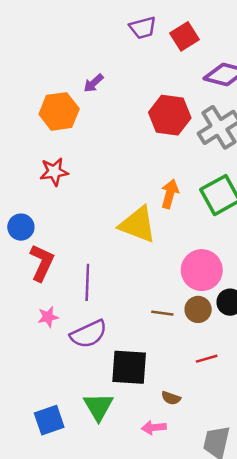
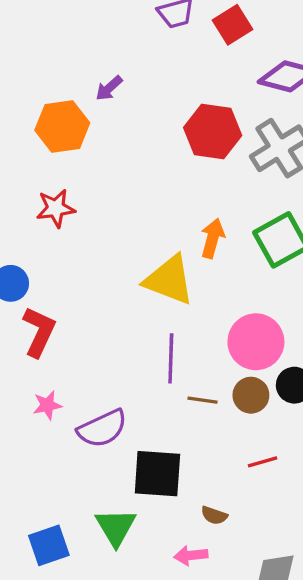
purple line: (87, 282) -> (171, 358), moved

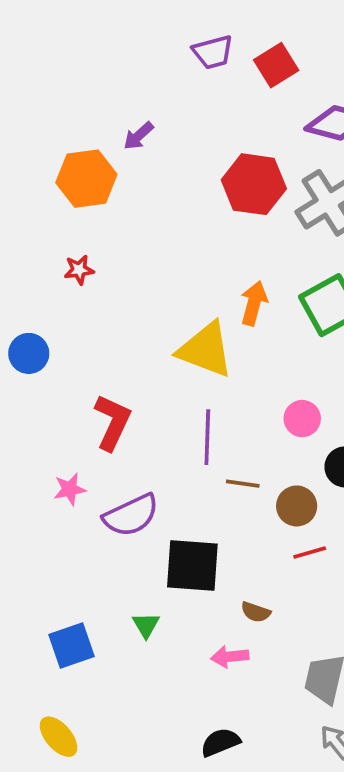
red star: (56, 208) -> (79, 270), size x0.7
red L-shape: (39, 332) -> (112, 422), moved
pink circle: (256, 342) -> (302, 419), size x0.6
brown circle: (251, 395) -> (297, 506), moved
green triangle: (116, 527) -> (146, 625), size x0.6

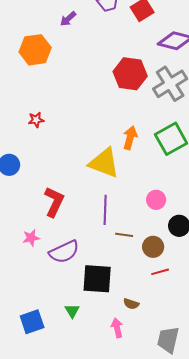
purple arrow: (139, 136) -> (68, 19), moved
orange hexagon: (86, 179) -> (35, 50), moved
pink arrow: (230, 657) -> (117, 328), turned 84

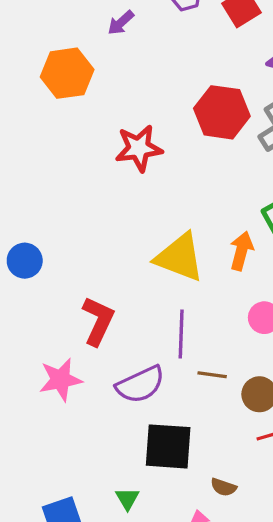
red star: (36, 120) -> (139, 148), moved, size x1.8
orange arrow: (130, 138) -> (241, 251), moved
pink star: (31, 238) -> (61, 380), size x1.5
purple semicircle: (64, 252) -> (140, 384), moved

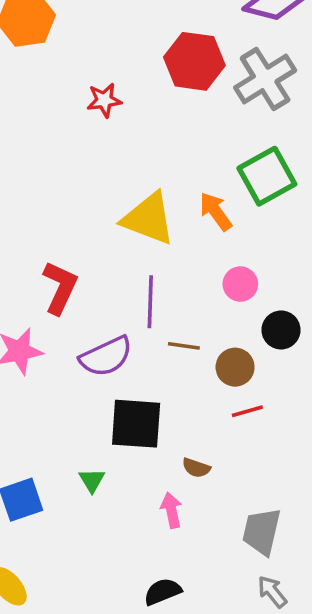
red star: (139, 148) -> (104, 100), size x0.7
orange arrow: (241, 251) -> (216, 212), turned -51

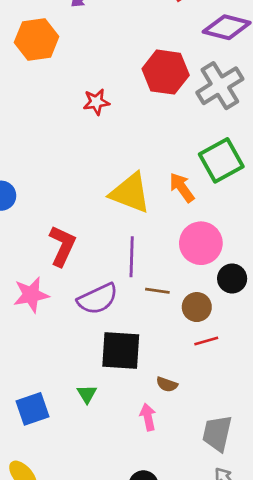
pink circle: (240, 284) -> (201, 243), size x1.6

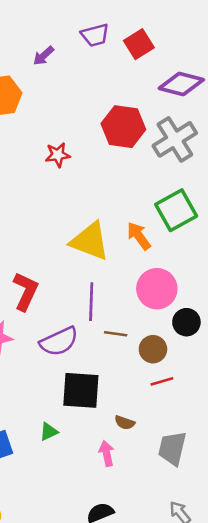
green triangle: (87, 394) -> (49, 432), turned 36
gray trapezoid: (217, 433) -> (172, 448), moved

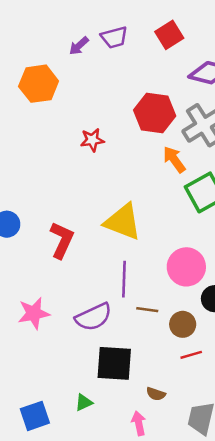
purple trapezoid: (95, 35) -> (114, 37), moved
orange arrow: (139, 236) -> (174, 159), moved
red L-shape: (26, 291) -> (62, 240), moved

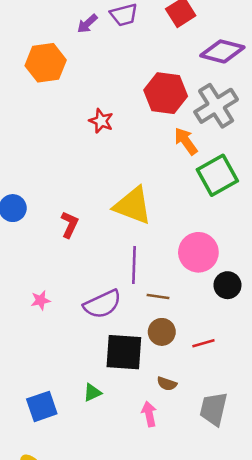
red star: (92, 140) -> (101, 121), turned 30
red L-shape: (62, 240) -> (70, 225), size x0.7
pink star: (34, 313) -> (40, 300), size x0.6
brown circle: (183, 324) -> (162, 332), moved

